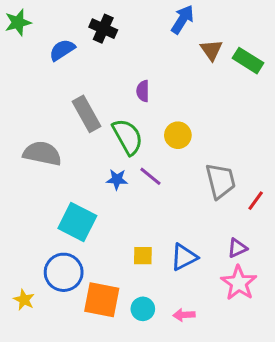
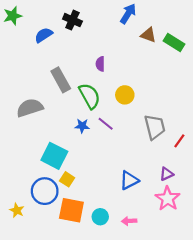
brown triangle: (211, 50) -> (148, 35), turned -35
gray semicircle: (42, 153) -> (30, 108), turned -30
yellow square: (143, 256) -> (67, 179), moved, turned 32

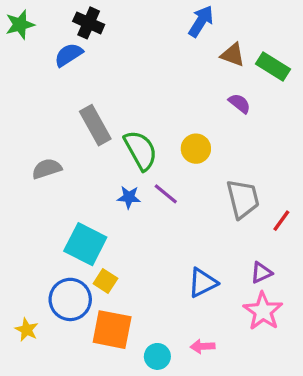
black cross: (72, 20) -> (89, 23), moved
purple semicircle: (100, 64) -> (239, 103), moved, turned 128
gray semicircle: (30, 108) -> (47, 169), size x0.7
cyan circle: (100, 217) -> (157, 356), moved

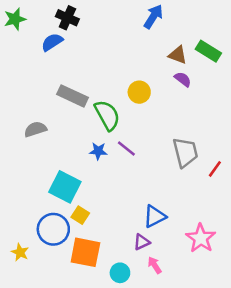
brown triangle: (233, 55) -> (178, 55), moved
gray rectangle: (95, 125) -> (73, 96), turned -36
yellow circle: (196, 149) -> (139, 92), moved
purple triangle: (261, 273) -> (142, 242), moved
pink arrow: (203, 346) -> (155, 265), turned 60

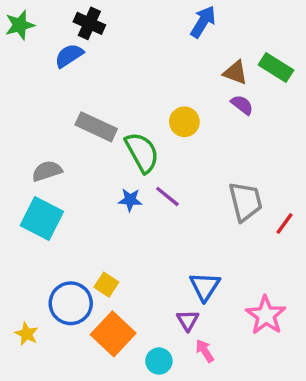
cyan square: (65, 187) -> (42, 218), moved
blue triangle: (155, 216) -> (205, 286), turned -30
purple triangle: (142, 242) -> (188, 320), turned -36
orange square: (85, 252) -> (113, 334), turned 32

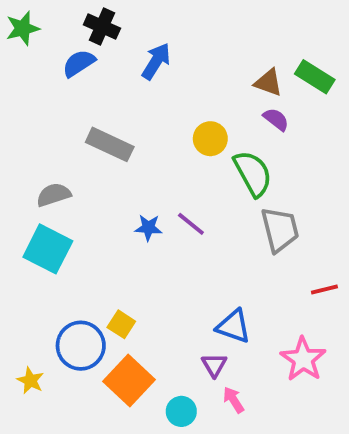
blue arrow: (203, 22) -> (156, 61), moved
green semicircle: (142, 152) -> (253, 173), moved
red line: (284, 224) -> (324, 290), moved, turned 40
blue triangle: (205, 286) -> (233, 326), turned -44

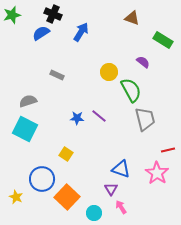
brown triangle: (268, 83) -> (132, 18), moved
gray rectangle: (110, 144) -> (57, 75), size x0.6
yellow square: (121, 324) -> (66, 154), moved
pink star: (303, 359) -> (157, 173), moved

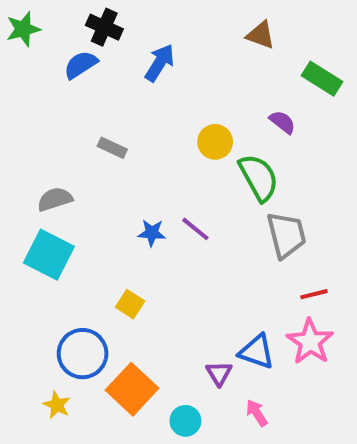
red line: (168, 150) -> (314, 294), moved
blue triangle: (121, 169) -> (257, 352), moved
yellow star: (16, 197) -> (57, 405), moved
pink arrow: (121, 207) -> (257, 413), moved

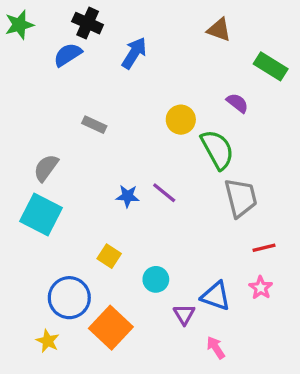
gray semicircle: (55, 199) -> (46, 168), turned -36
pink star: (310, 342) -> (261, 288), size x0.6
cyan circle: (185, 421) -> (156, 279), moved

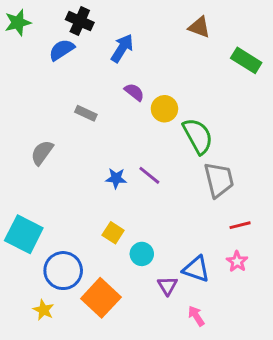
purple semicircle: (237, 103) -> (134, 92), moved
cyan square: (41, 214) -> (24, 234), moved
yellow square: (109, 256) -> (113, 233), moved

